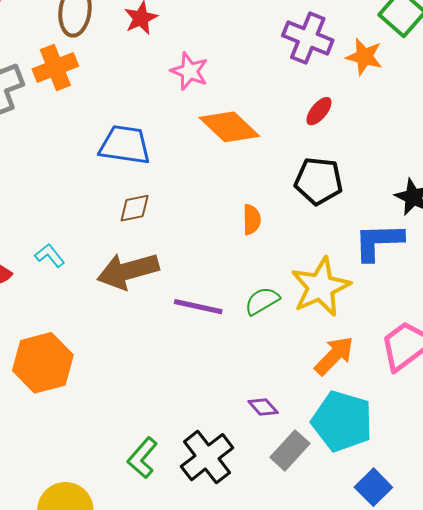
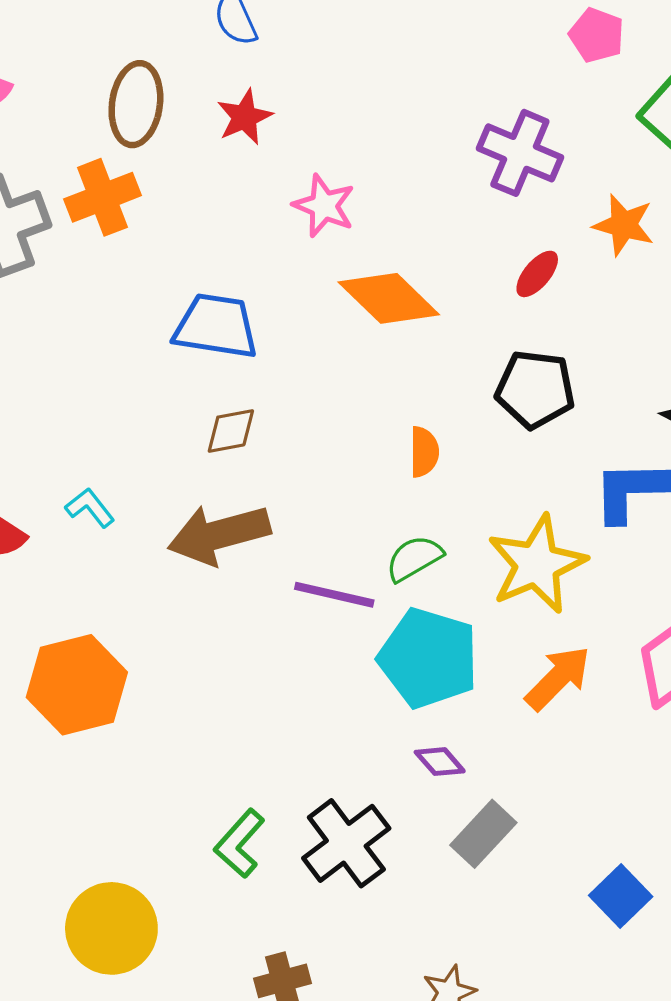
orange star: (364, 57) -> (624, 225), moved
green semicircle: (262, 301) -> (414, 558), moved
cyan pentagon: (342, 421) -> (428, 658), moved

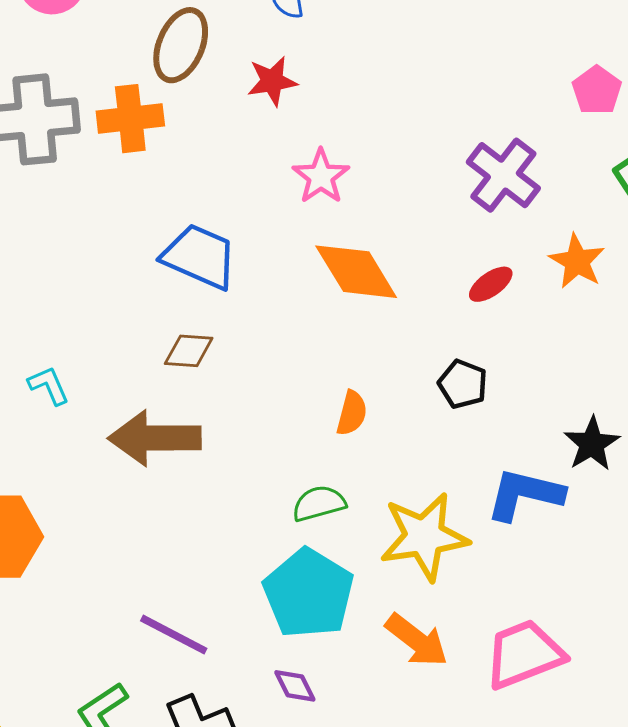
black pentagon: (535, 389) -> (463, 384), size x0.7
purple line: (334, 595) -> (174, 635), moved
orange arrow: (558, 678) -> (417, 640), turned 68

